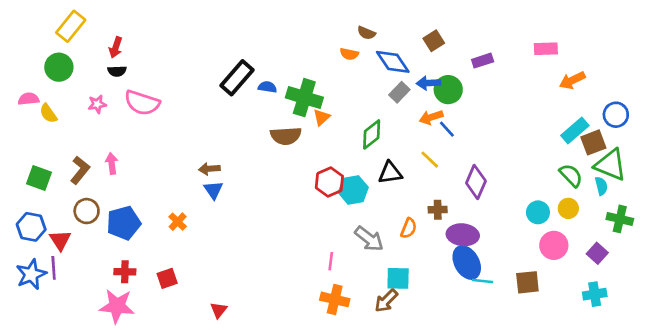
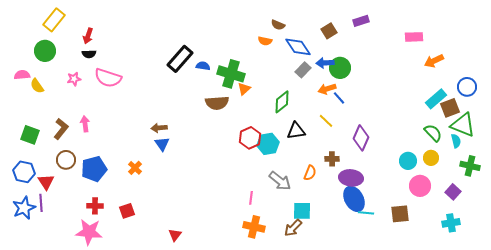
purple rectangle: (483, 61) -> (361, 21), moved
red triangle: (219, 310) -> (175, 235), moved

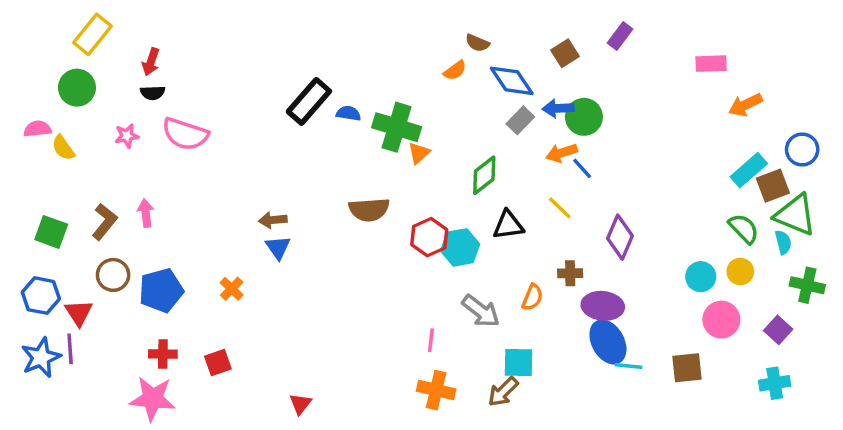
purple rectangle: (361, 21) -> (620, 36), turned -35
orange semicircle: (265, 41) -> (455, 70), turned -48
brown semicircle: (217, 103) -> (369, 210), moved

